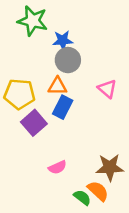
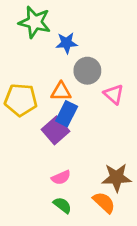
gray circle: (68, 60) -> (87, 71), moved
purple square: (34, 123) -> (55, 130), moved
green semicircle: (82, 197) -> (62, 205), moved

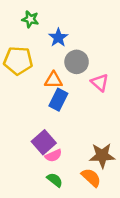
green star: (35, 22) -> (30, 19), size x0.6
blue star: (67, 43) -> (58, 38), turned -30
yellow pentagon: (21, 100) -> (18, 61), moved
purple square: (55, 130) -> (44, 142), moved

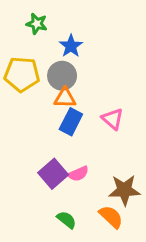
gray circle: (77, 62) -> (62, 76), moved
pink triangle: (100, 83) -> (113, 119), moved
pink semicircle: (53, 156) -> (78, 174), moved

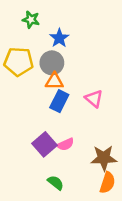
orange semicircle: (111, 217) -> (107, 183), moved, turned 65

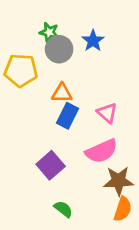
green star: (31, 20) -> (49, 32), moved
blue star: (59, 38) -> (93, 41), moved
gray circle: (52, 63) -> (59, 49), moved
pink semicircle: (65, 144) -> (101, 151), moved, size x1.6

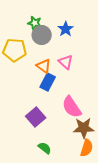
orange triangle: (62, 93) -> (44, 66), turned 35
pink triangle: (107, 113) -> (66, 62), moved
pink semicircle: (101, 151) -> (72, 107), turned 80

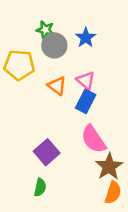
blue rectangle: (48, 82) -> (86, 101), moved
brown star: (84, 128) -> (109, 167), turned -30
green semicircle: (45, 148) -> (40, 187), moved, turned 64

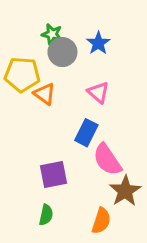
orange triangle: (57, 86) -> (45, 94), moved
blue rectangle: (86, 101) -> (86, 133), moved
purple square: (47, 152) -> (54, 174), turned 30
orange semicircle: (113, 193) -> (101, 221), moved

